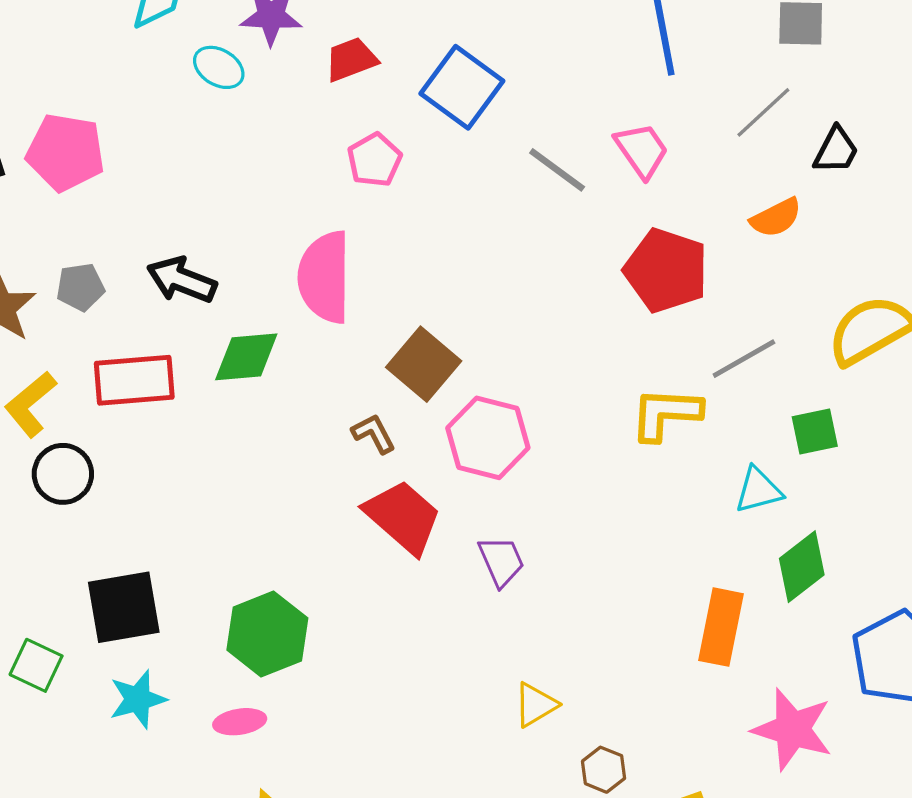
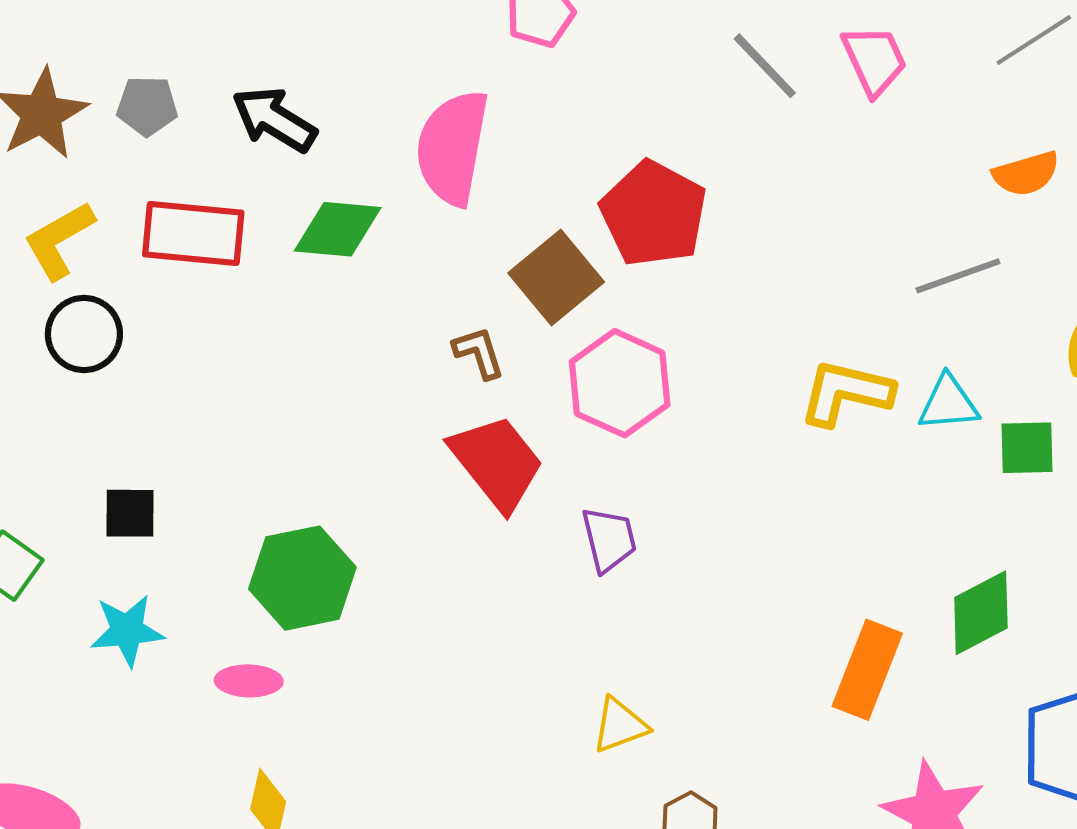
red pentagon: (666, 270) -> (654, 214), moved
gray line: (744, 359) -> (958, 276), moved
cyan triangle: (758, 490) -> (949, 403), moved
black square: (124, 607) -> (130, 513), size x0.6

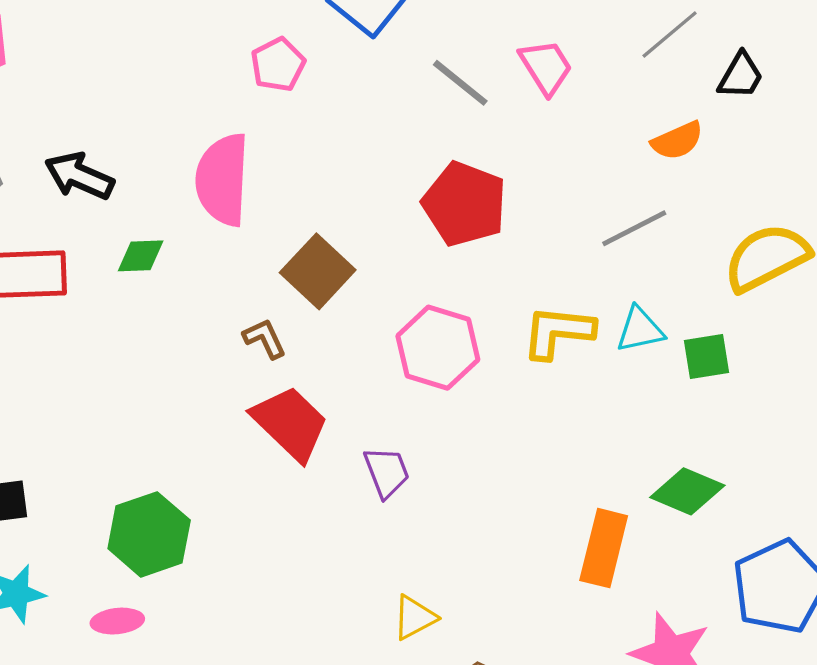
red pentagon: (654, 214) -> (465, 204), moved
green diamond: (338, 229) -> (141, 256), size x0.7
pink hexagon: (620, 383) -> (438, 348), moved
green diamond: (981, 613) -> (687, 491), turned 58

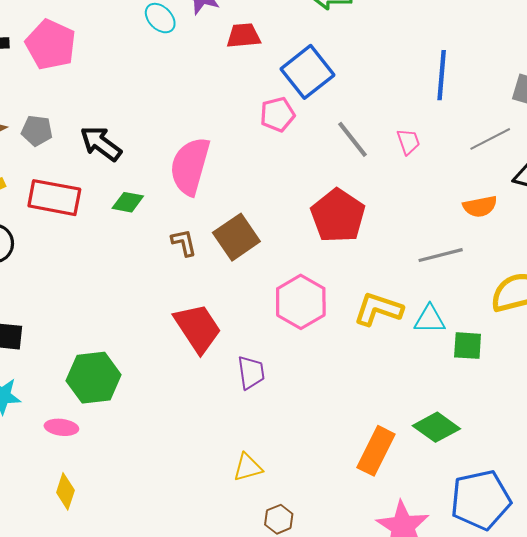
pink pentagon: (278, 65) -> (277, 114), moved
pink trapezoid: (546, 67) -> (408, 142), size x0.7
brown L-shape: (265, 338) -> (184, 243), moved

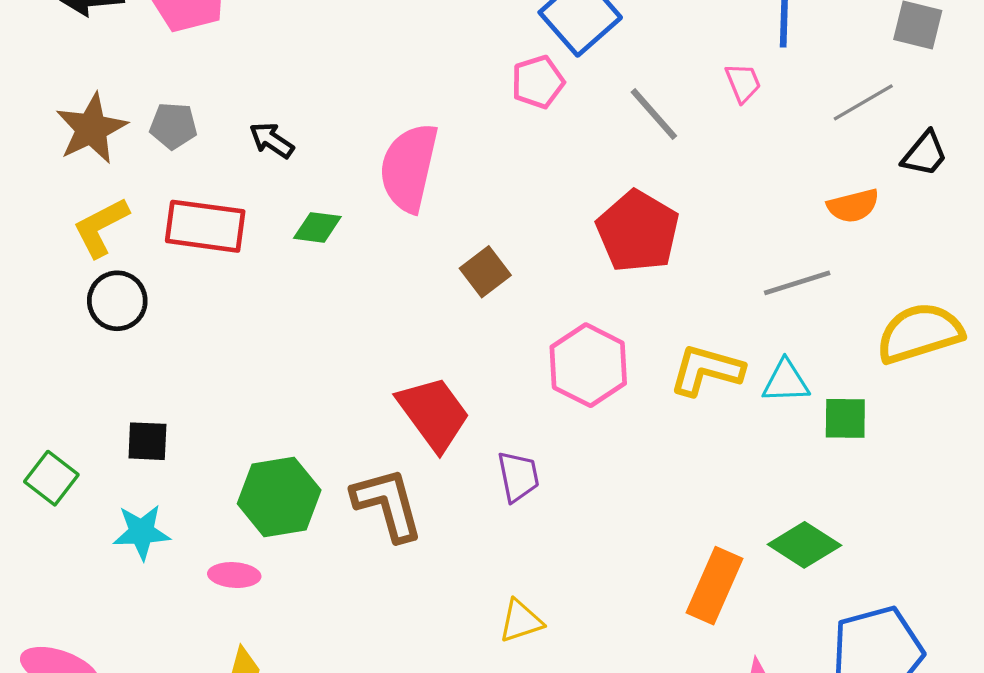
pink trapezoid: (408, 142) -> (743, 83), moved
black arrow: (101, 143) -> (272, 140), size x0.7
brown square: (236, 237) -> (485, 272), size x0.7
brown L-shape: (184, 243) -> (388, 504), moved, size x1.8

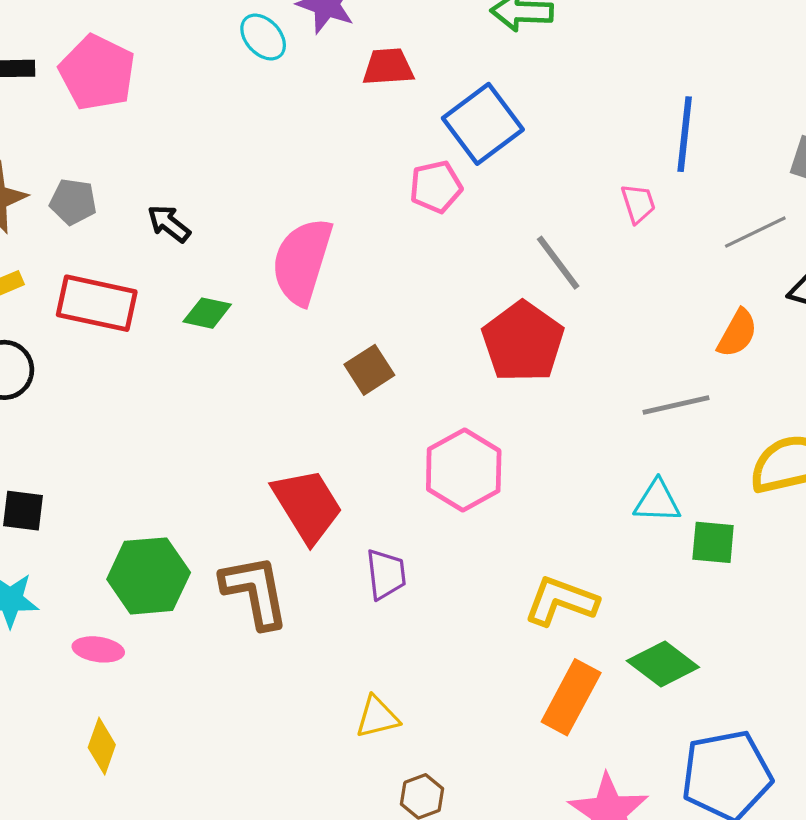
gray line: (654, 114) -> (558, 263), moved
orange semicircle: (853, 206) -> (737, 333), turned -51
yellow L-shape: (707, 370) -> (561, 601), moved

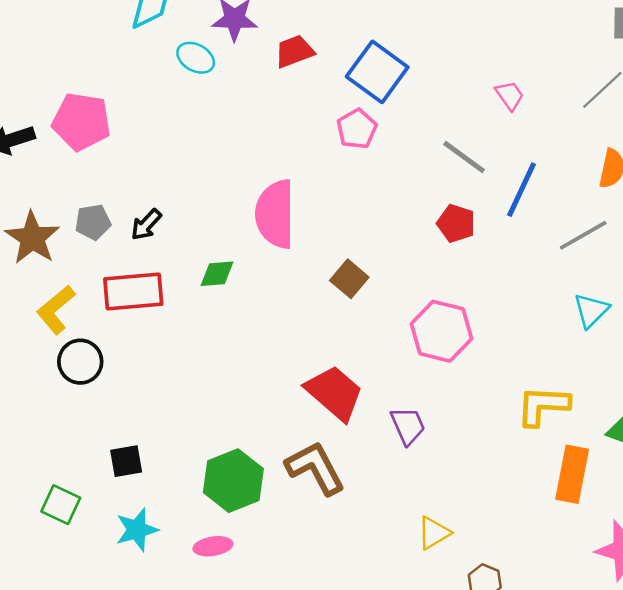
blue line: (685, 134) -> (522, 190), moved, turned 36
black arrow: (169, 224) -> (146, 225), moved, turned -68
red pentagon: (523, 342) -> (456, 223), size x0.6
cyan triangle: (657, 501) -> (591, 310), turned -30

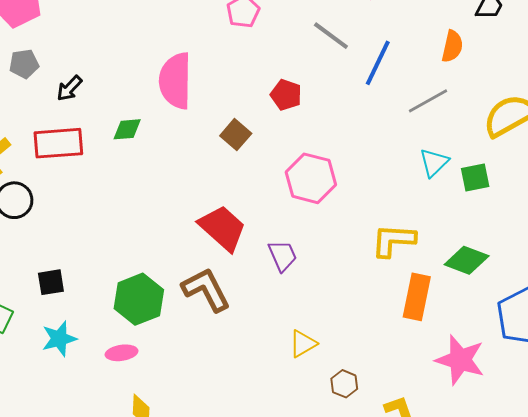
gray pentagon: (93, 222) -> (24, 64), moved
red pentagon: (456, 223) -> (286, 95), moved

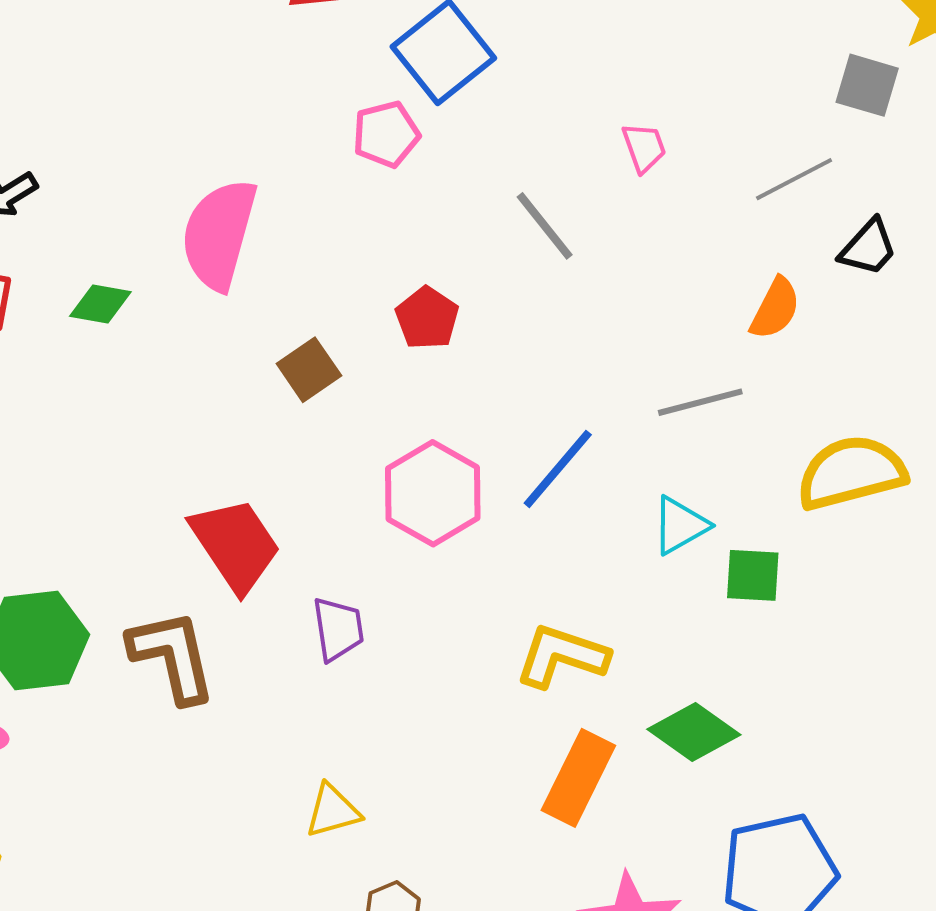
blue line: (378, 63) -> (558, 469), moved

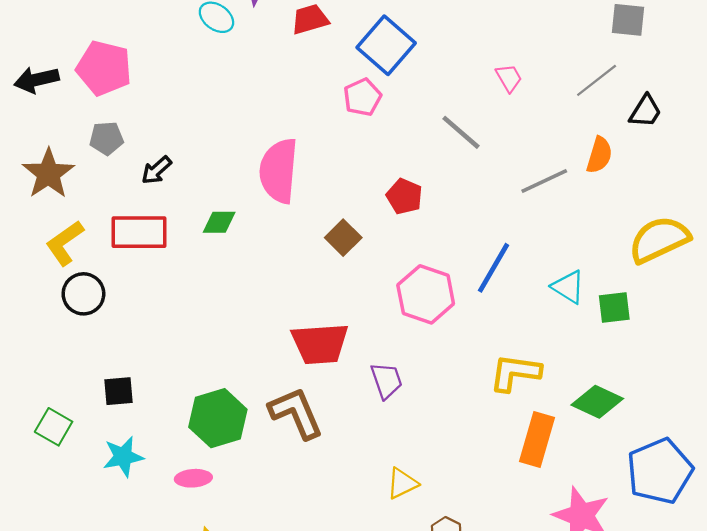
gray line: (700, 402) -> (544, 181), moved
cyan triangle: (680, 525) -> (568, 287), turned -48
red trapezoid: (235, 545) -> (320, 344), turned 130

